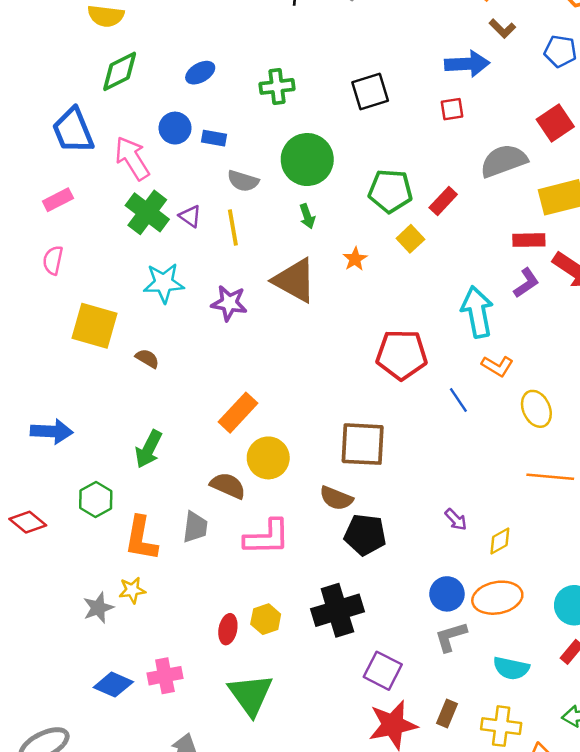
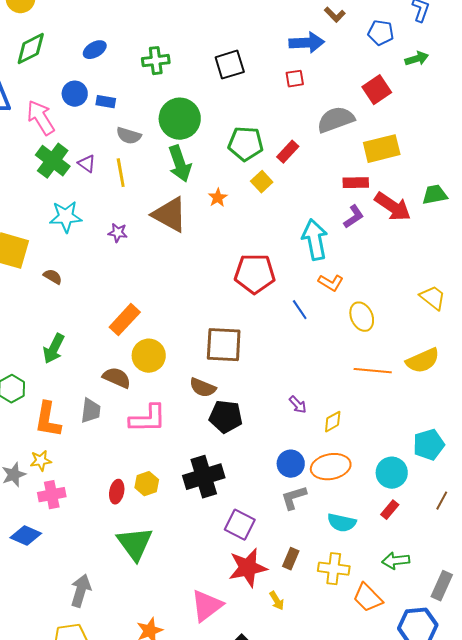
green arrow: (307, 216) -> (180, 164), size x1.8
purple star: (229, 303) -> (118, 233), size x0.7
pink cross: (165, 676) -> (52, 495), moved

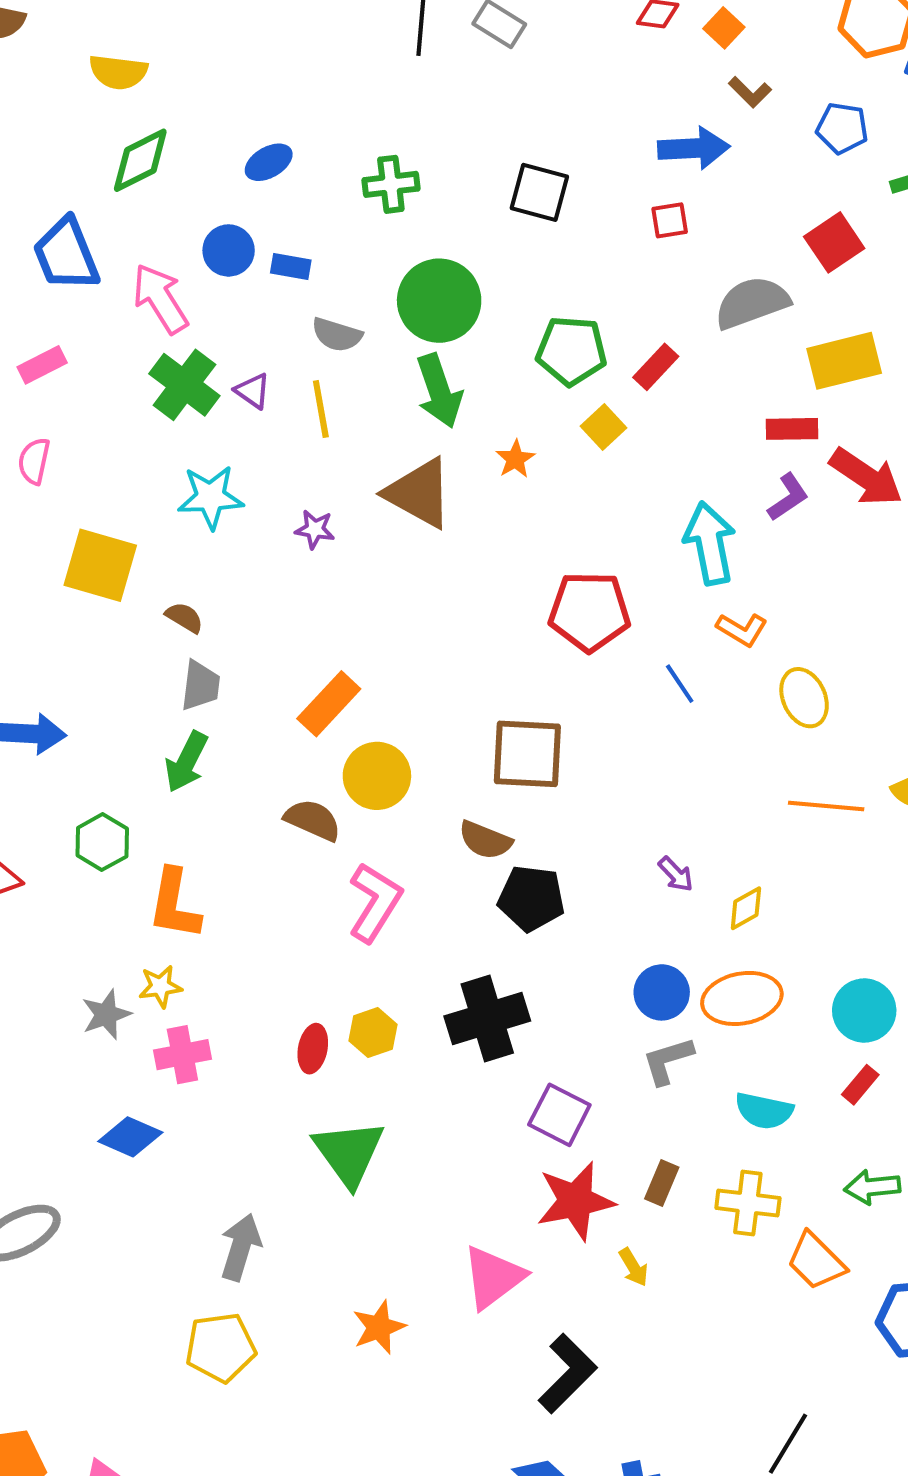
black square: (230, 65) -> (539, 192), turned 32
gray trapezoid: (91, 411) -> (200, 686), moved
pink L-shape: (148, 419) -> (375, 902), turned -57

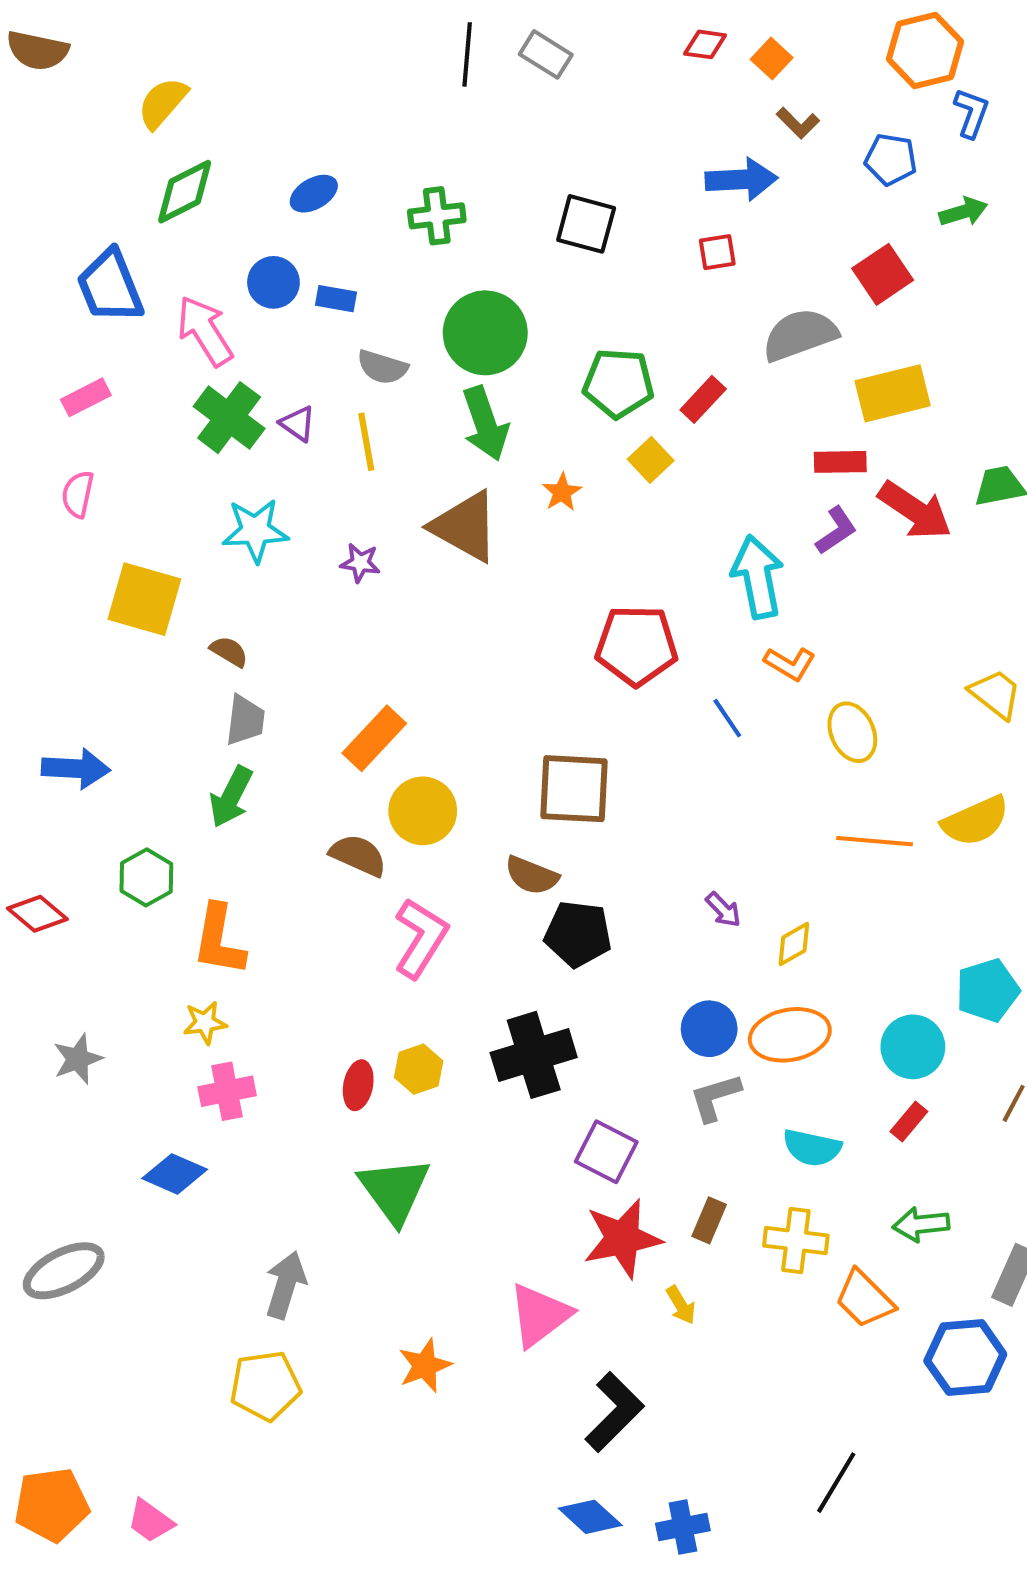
yellow semicircle: (118, 72) -> (163, 103), turned 124
gray star: (106, 1015) -> (78, 1059), moved

